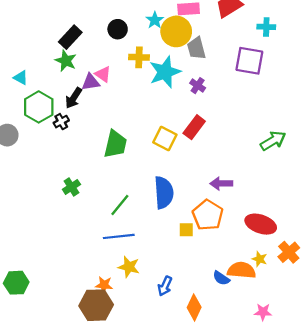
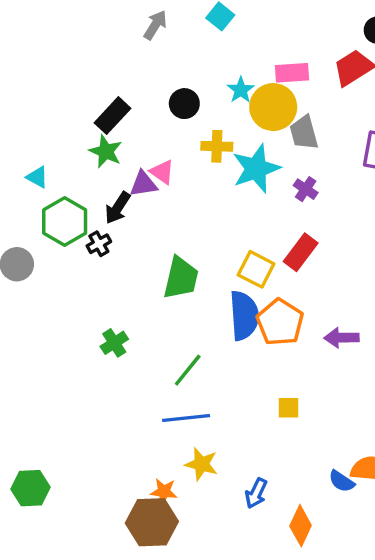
blue semicircle: (164, 193) -> (244, 315), moved
orange pentagon: (208, 215) -> (280, 322), moved

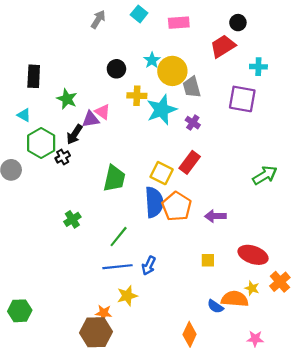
pink rectangle: (292, 73) -> (179, 23), moved
black rectangle: (113, 116) -> (34, 76), moved, turned -40
yellow square: (289, 408) -> (208, 260), moved
yellow star: (201, 464) -> (127, 296), turned -30
blue arrow: (256, 493) -> (149, 266), moved

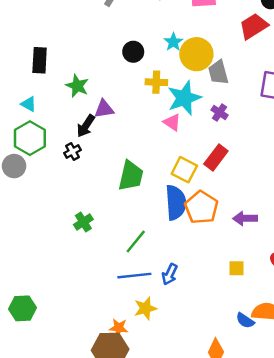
pink triangle: (102, 112) -> (172, 122), moved
green hexagon: (41, 143) -> (30, 138), moved
green hexagon: (20, 311) -> (23, 308), moved

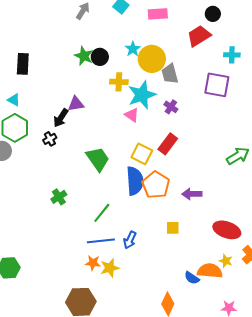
green star: (77, 86) -> (84, 56), moved
green trapezoid: (131, 176) -> (98, 159), turned -48
yellow square: (237, 268) -> (173, 228), moved
orange star: (119, 328) -> (93, 263), moved

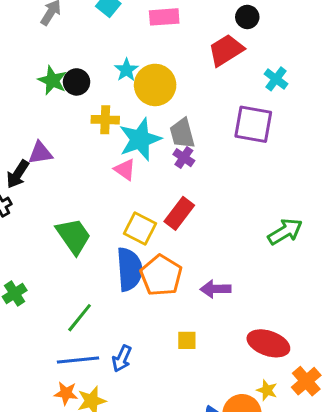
cyan cross: (232, 55) -> (276, 79), turned 35
gray trapezoid: (170, 74) -> (182, 133), moved

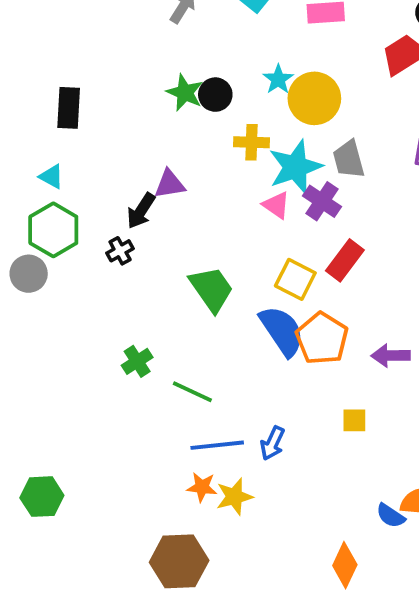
purple cross: (184, 158) -> (322, 201), moved, size x1.4
blue semicircle: (129, 269) -> (282, 331), turned -30
green line: (80, 318) -> (192, 392), moved, turned 76

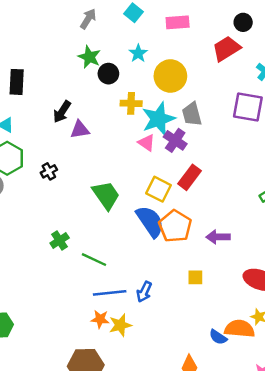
cyan star: (278, 79) -> (138, 53), moved
green star: (185, 93) -> (89, 57), moved
black arrow: (141, 211) -> (62, 112), moved

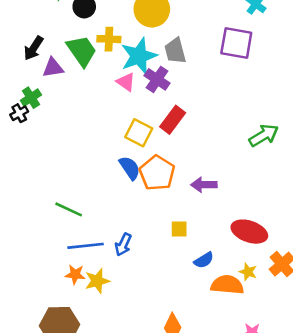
green trapezoid: (106, 195) -> (82, 51), moved
blue semicircle: (150, 221) -> (130, 168), size x0.7
green cross: (60, 240) -> (31, 98), moved
blue semicircle: (218, 337) -> (204, 260), moved, turned -66

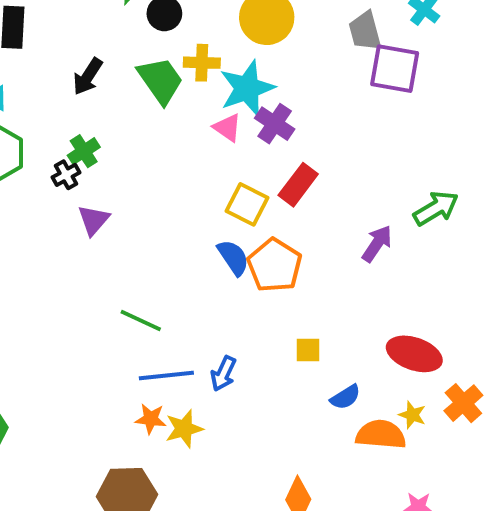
gray trapezoid: (175, 51) -> (365, 31), moved
purple triangle: (53, 68) -> (94, 220), moved, turned -40
purple arrow: (204, 185) -> (377, 244), moved, turned 125

